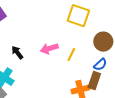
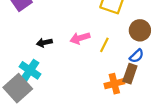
black arrow: (17, 53) -> (44, 43), turned -64

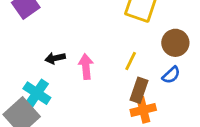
pink arrow: (80, 38) -> (86, 67), moved, turned 102
brown rectangle: (130, 74) -> (139, 90), moved

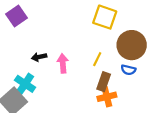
brown circle: (175, 43) -> (132, 45), size x1.4
blue semicircle: (171, 75) -> (128, 70), turned 56

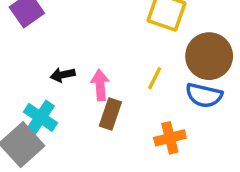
blue semicircle: (128, 70) -> (204, 95), size x1.5
brown rectangle: (104, 82) -> (110, 114), moved

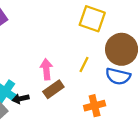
black arrow: (63, 75) -> (21, 99), moved
brown rectangle: (110, 114) -> (53, 89), turned 36

